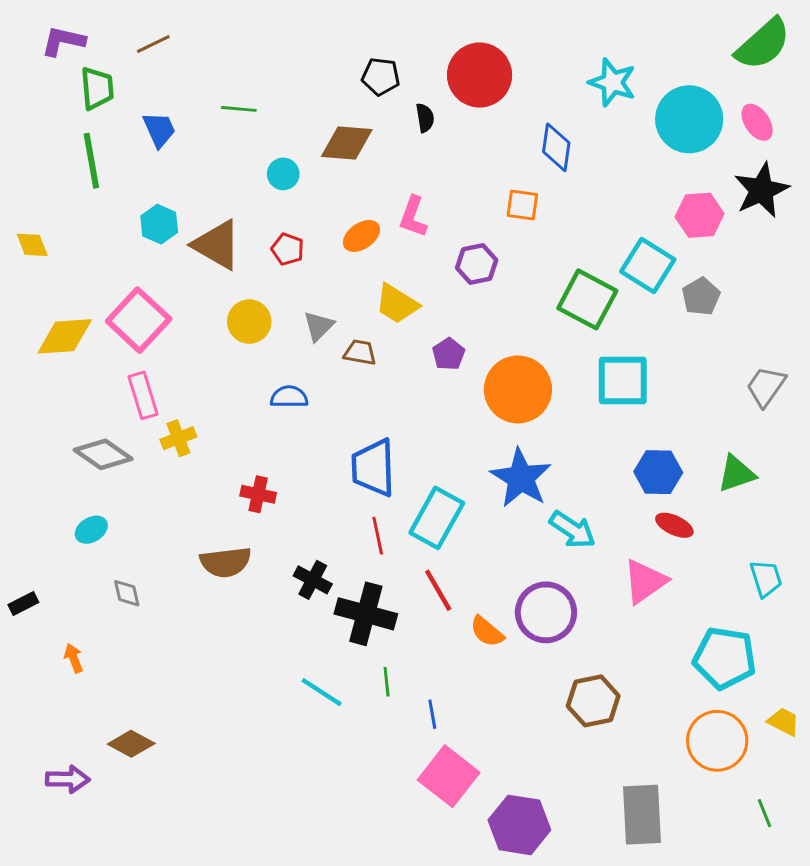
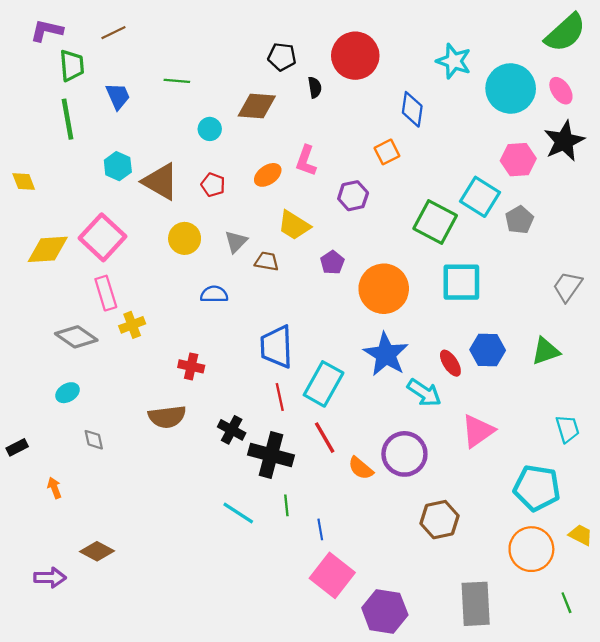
orange square: (522, 205) -> (387, 152), turned -35
red ellipse: (674, 525) -> (450, 363), moved, turned 32

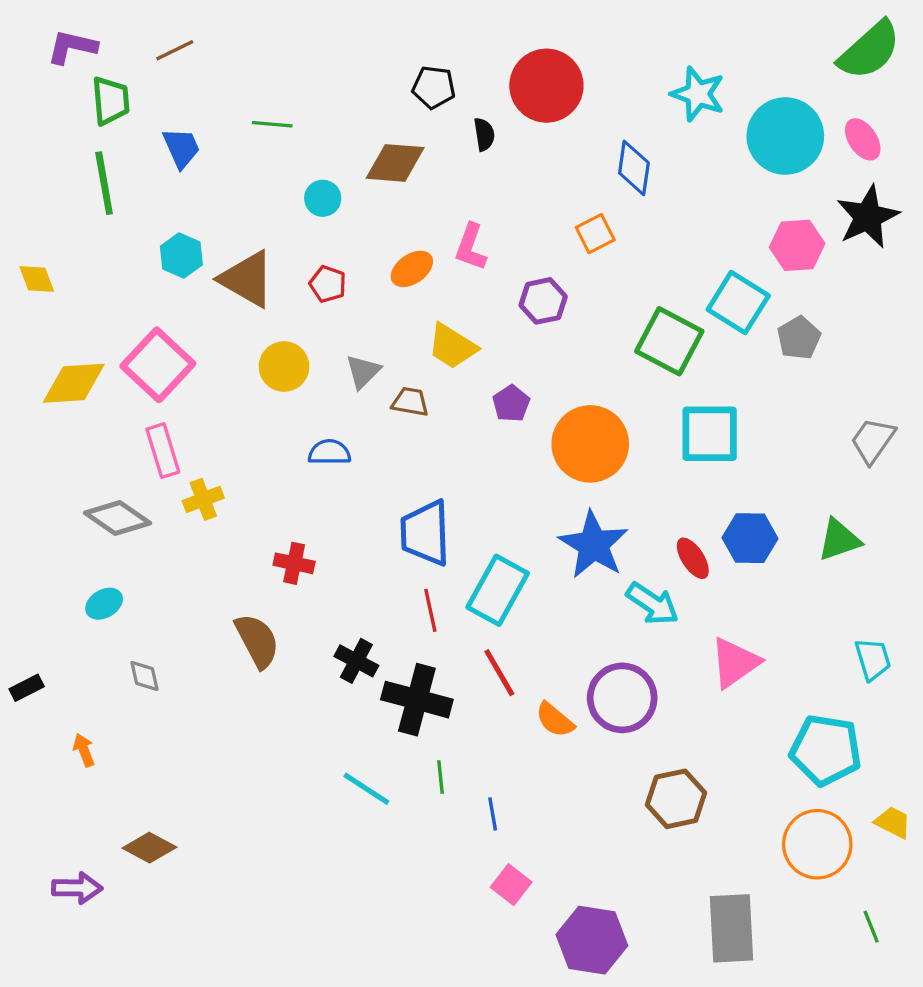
brown semicircle: (167, 417) -> (257, 641), turned -111
pink square: (332, 575) -> (511, 885), size x0.6

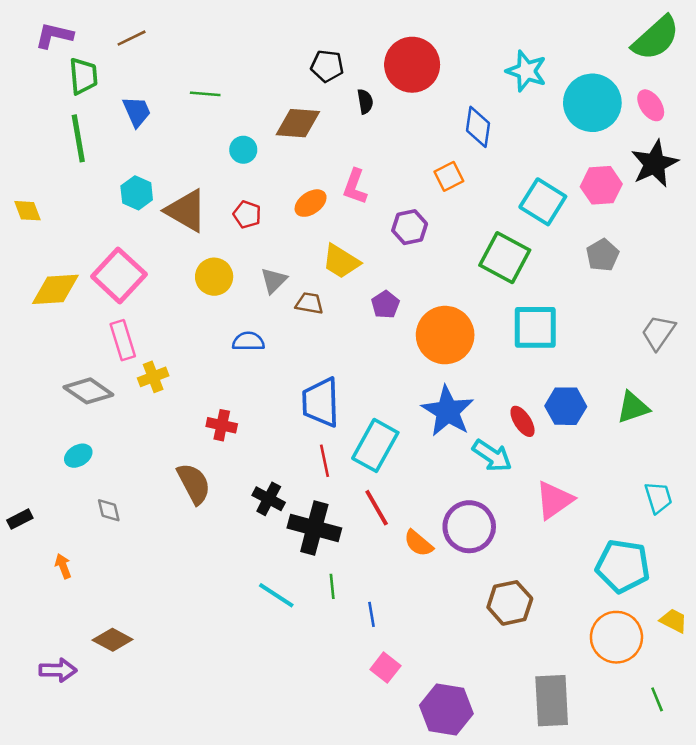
cyan square: (738, 303) -> (543, 202), moved

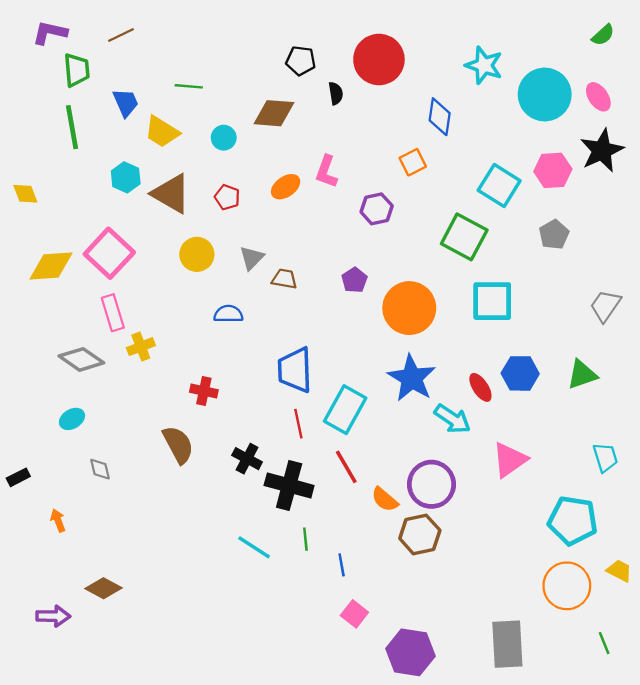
green semicircle: (656, 38) -> (603, 35), size x0.5
yellow trapezoid: (341, 261) -> (162, 132), moved
brown hexagon: (510, 603) -> (420, 534), moved

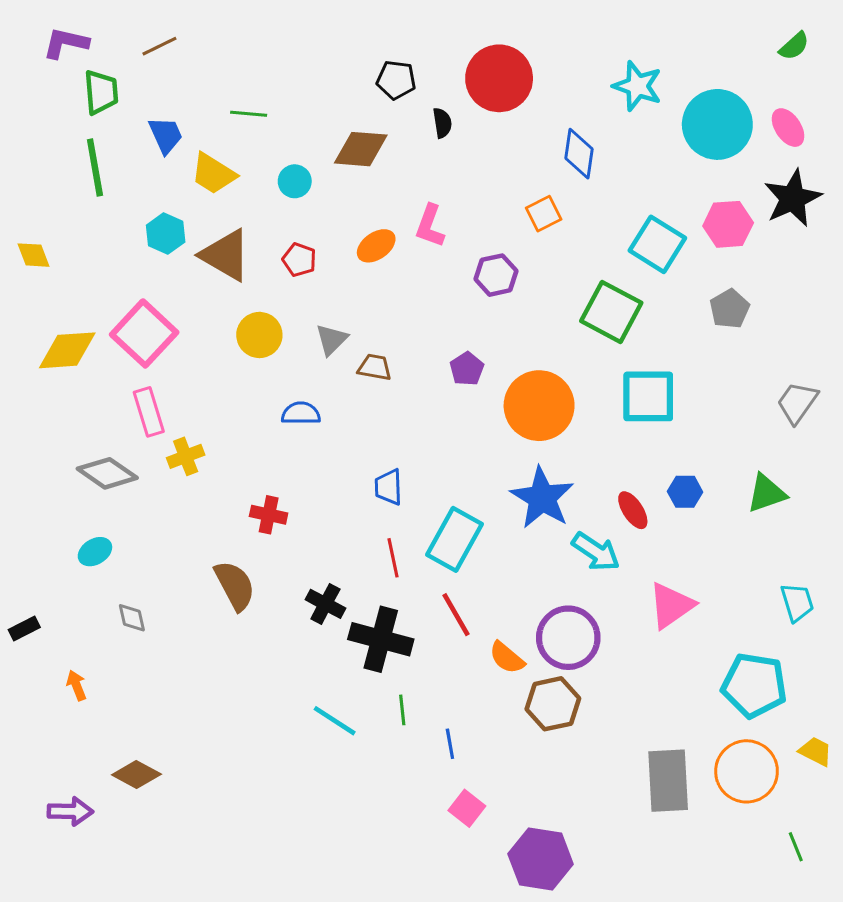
blue trapezoid: (295, 370) -> (388, 487), size x0.6
blue hexagon: (520, 373) -> (685, 492), size x0.7
gray rectangle: (507, 644) -> (668, 781), moved

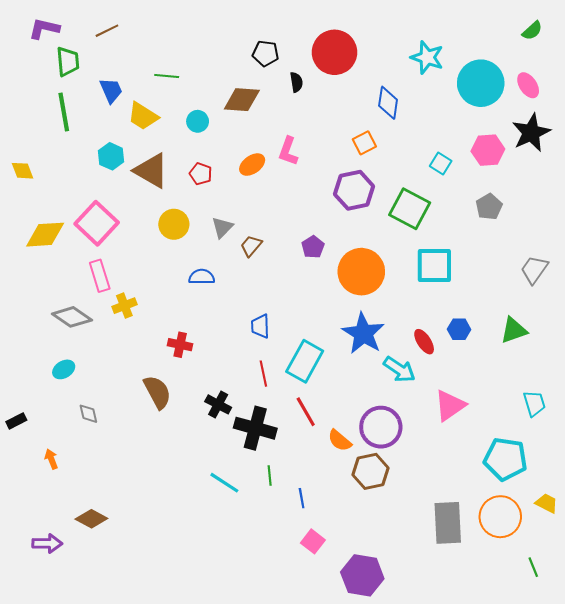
cyan square: (657, 244) -> (441, 164), size x0.6
purple hexagon: (496, 275) -> (354, 190), moved, size x1.4
brown trapezoid: (375, 367) -> (251, 246), turned -60

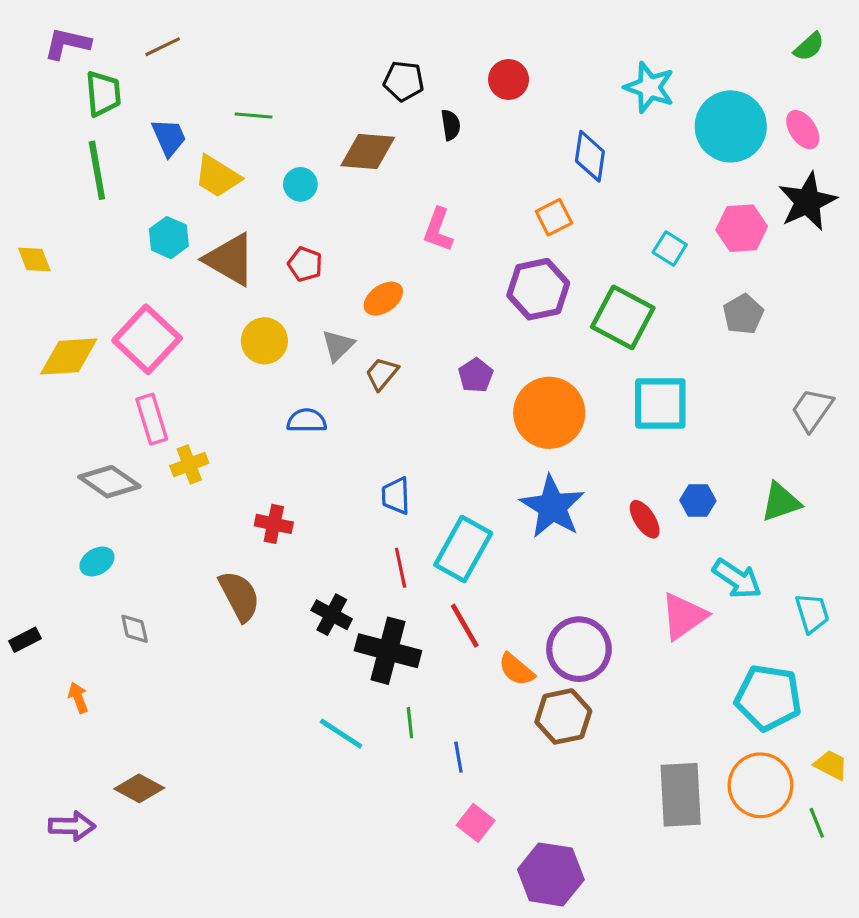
red circle: (334, 52) -> (509, 80), size x0.6
orange ellipse: (252, 165) -> (383, 299), moved
cyan arrow: (399, 369) -> (737, 579), moved
green line: (533, 567) -> (817, 823), moved

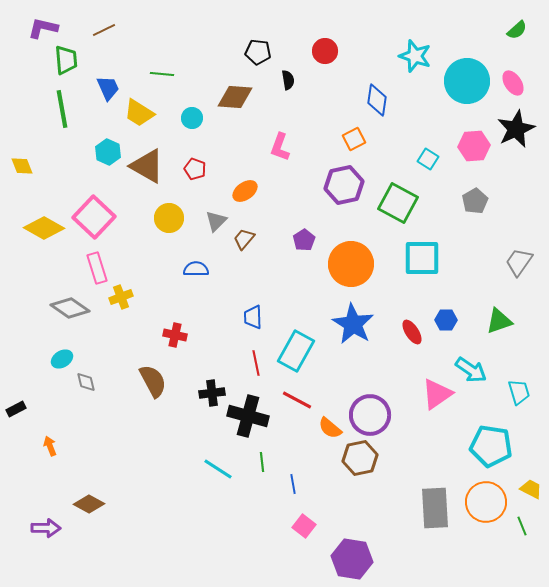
yellow diamond: (69, 356) -> (44, 228), turned 33
black cross: (332, 615) -> (212, 393), turned -35
red line: (465, 626) -> (297, 400), turned -32
gray diamond: (135, 629) -> (86, 382), moved

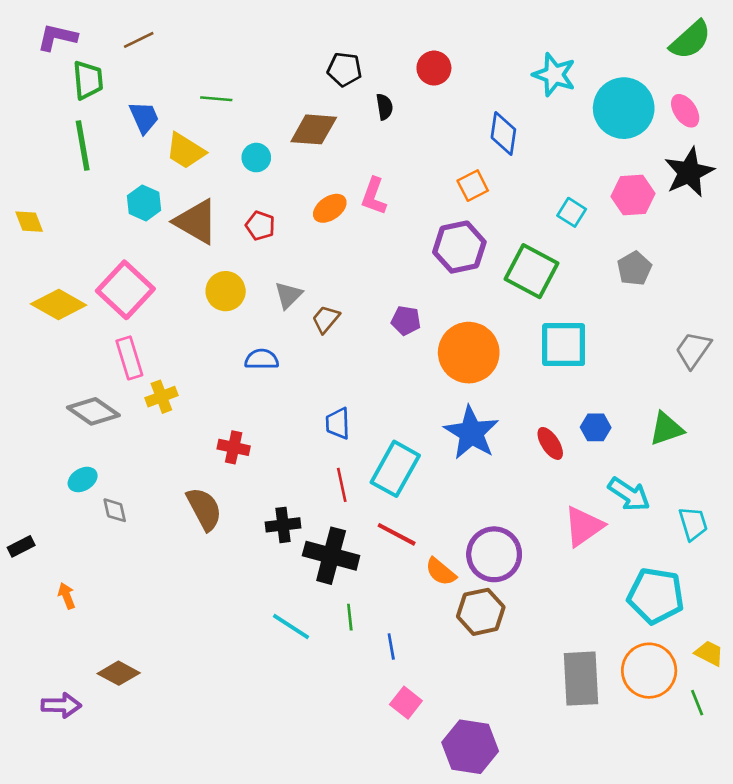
green semicircle: (517, 30) -> (690, 40), size x1.6
orange ellipse: (245, 191) -> (330, 208), moved
purple pentagon: (304, 240) -> (406, 321), turned -30

